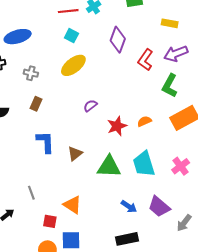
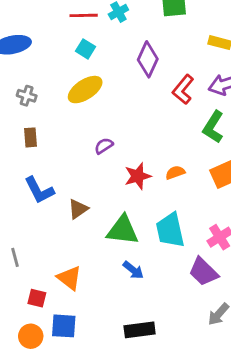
brown rectangle: (36, 104) -> (30, 137), turned -32
blue L-shape: (45, 142) -> (39, 190), turned 150
blue arrow: (129, 206) -> (133, 270), moved
purple trapezoid: (159, 207) -> (203, 272), moved

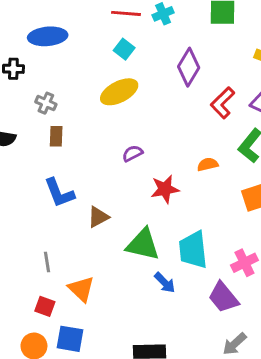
gray cross: (27, 96) -> (46, 103), moved
orange semicircle: (175, 173) -> (208, 164), moved
gray line: (15, 257) -> (47, 262), moved
blue arrow: (133, 270) -> (165, 283), moved

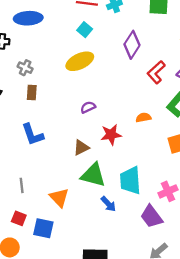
brown triangle: (98, 217) -> (81, 148), moved
orange triangle: (81, 289) -> (59, 198), moved
blue square: (70, 339) -> (43, 228), moved

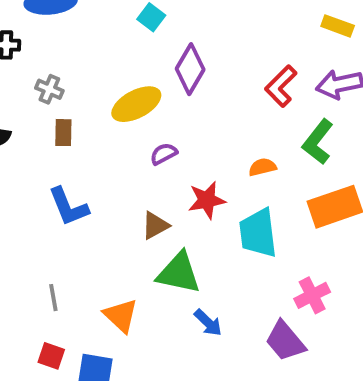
purple diamond: (132, 45) -> (190, 69), moved
yellow ellipse: (80, 61) -> (136, 104), moved
cyan trapezoid: (130, 180) -> (258, 233), moved

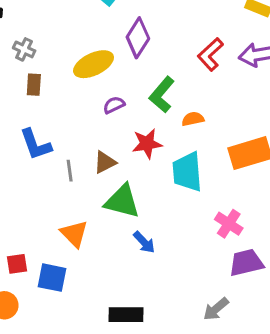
green L-shape: (318, 142) -> (162, 95), moved
pink cross: (312, 295) -> (229, 224), turned -32
gray line: (53, 298) -> (70, 171), moved
purple trapezoid: (285, 341) -> (246, 263), moved, turned 114
red square: (51, 356) -> (17, 264), turned -30

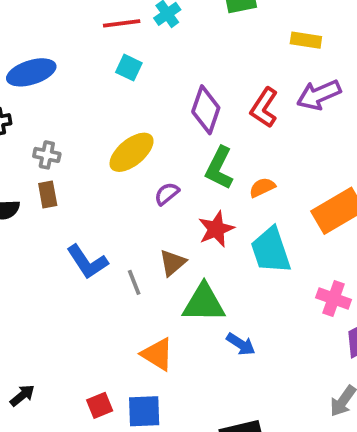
purple diamond: (138, 38) -> (206, 110), moved
brown rectangle: (34, 85) -> (48, 195), moved

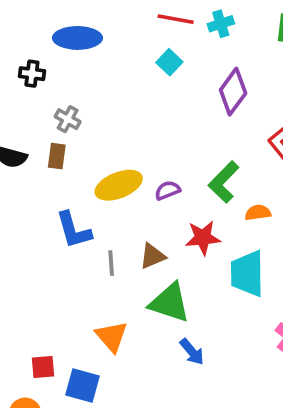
purple diamond: (206, 110) -> (233, 92), moved
yellow ellipse: (132, 152) -> (119, 185), moved

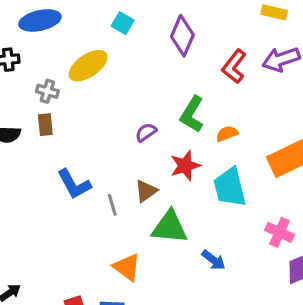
yellow ellipse: (119, 185) -> (88, 66), moved
blue arrow: (192, 352) -> (214, 260), moved

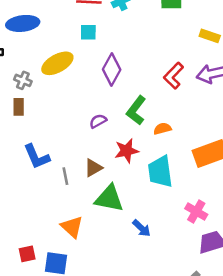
cyan square: (123, 23) -> (88, 32), turned -36
purple diamond: (182, 36) -> (112, 69), moved

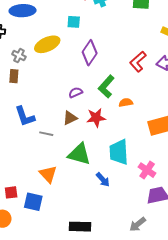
brown triangle: (93, 168) -> (70, 118), moved
cyan trapezoid: (160, 172) -> (119, 152), moved
gray line: (65, 176) -> (46, 134), turned -72

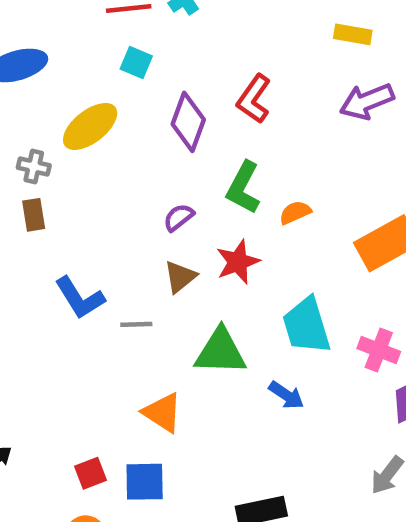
cyan square: (74, 22) -> (136, 63), turned 32
red L-shape: (138, 62) -> (254, 99), moved

